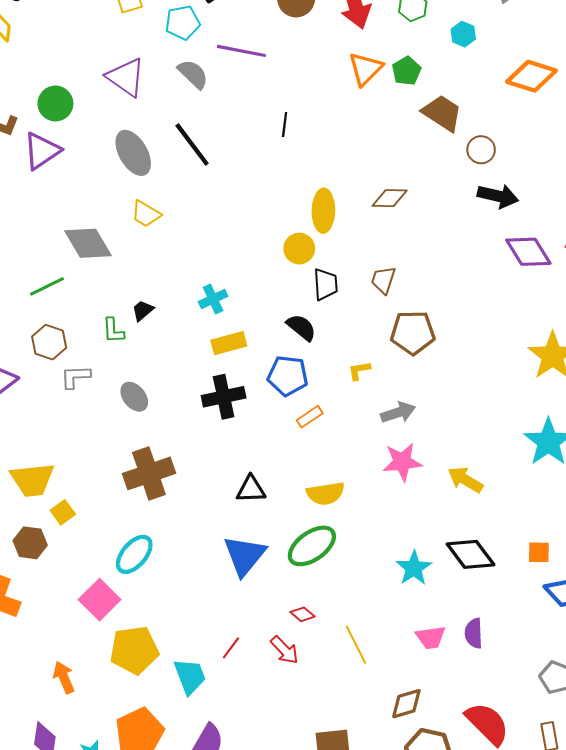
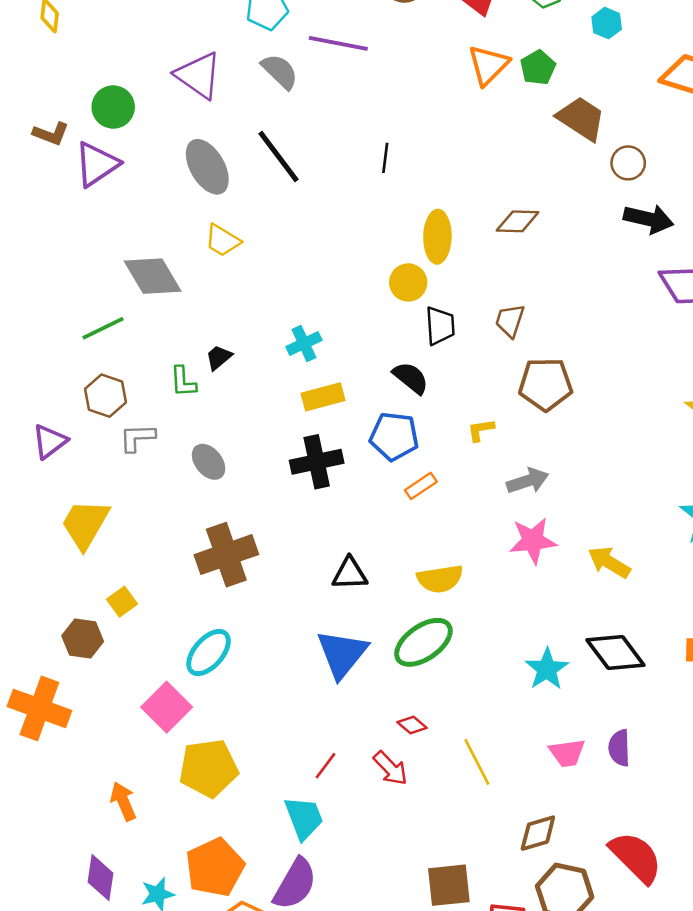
black line: (285, 125) -> (385, 158), moved
yellow trapezoid: (32, 480) -> (85, 524), moved, turned 126
cyan trapezoid: (190, 676) -> (304, 818), moved

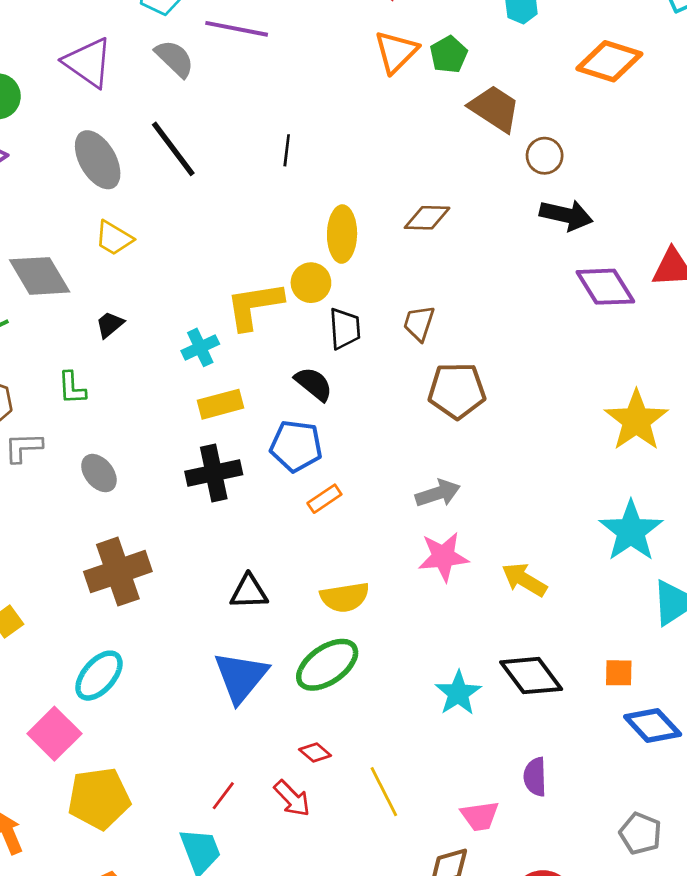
black trapezoid: (219, 357) -> (110, 325), moved
yellow L-shape: (481, 430) -> (254, 306), moved, size x2.0
pink trapezoid: (567, 753) -> (480, 816), moved

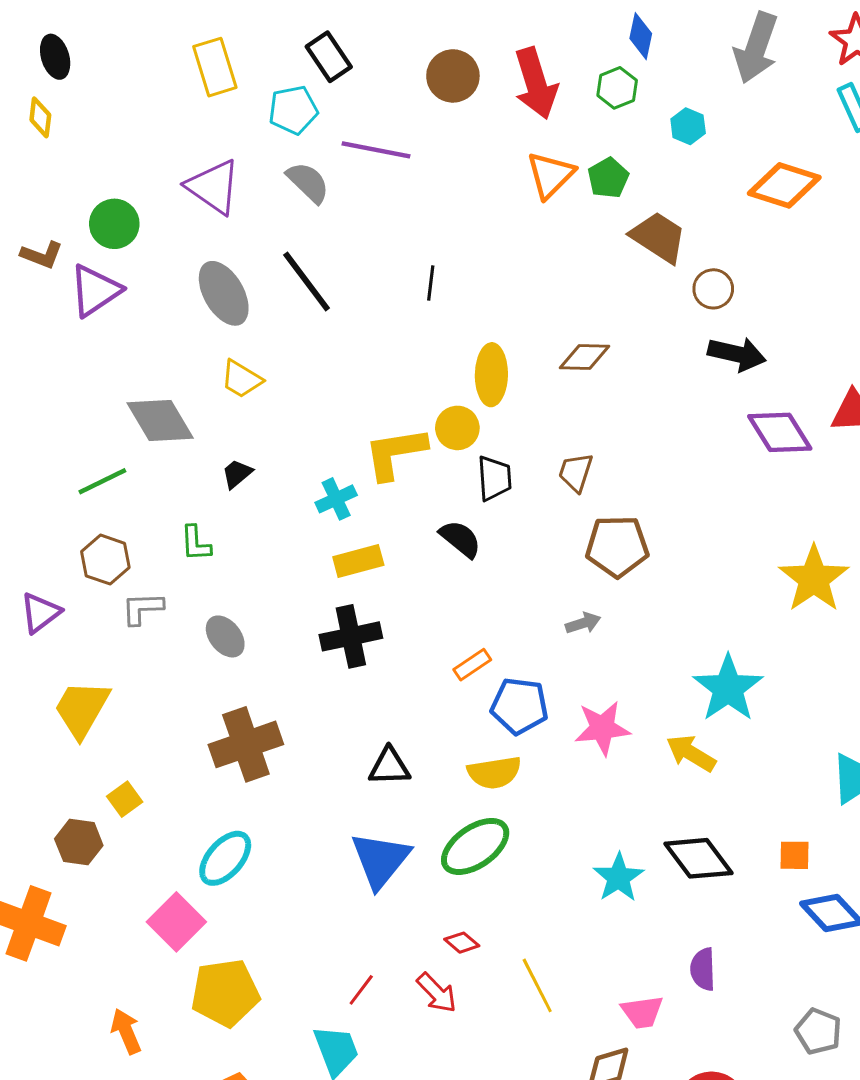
blue pentagon: (296, 446) -> (519, 706), moved
gray arrow: (438, 493) -> (583, 623), moved, size x0.7
cyan star: (631, 531) -> (728, 688), moved

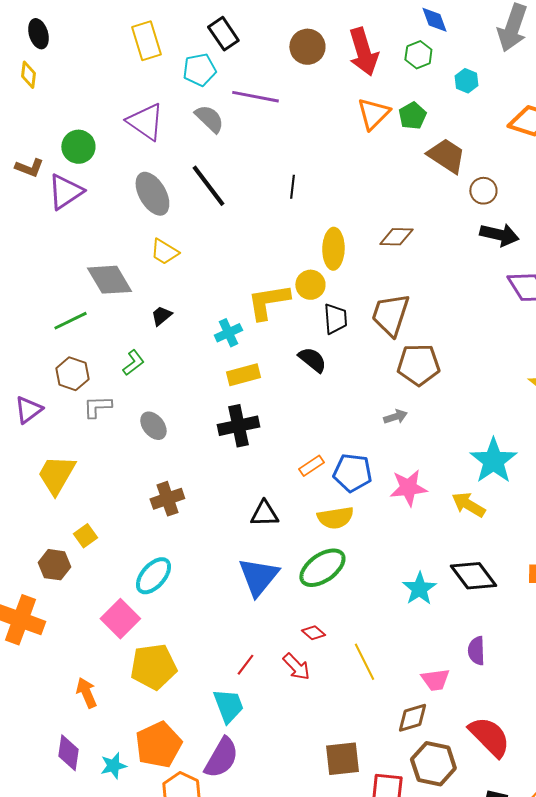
blue diamond: (641, 36) -> (434, 20), turned -32
brown trapezoid: (576, 472) -> (390, 315), size x1.6
green L-shape: (196, 543) -> (133, 363), turned -124
orange rectangle: (472, 665) -> (311, 466), moved
brown cross: (246, 744) -> (167, 499), size x0.7

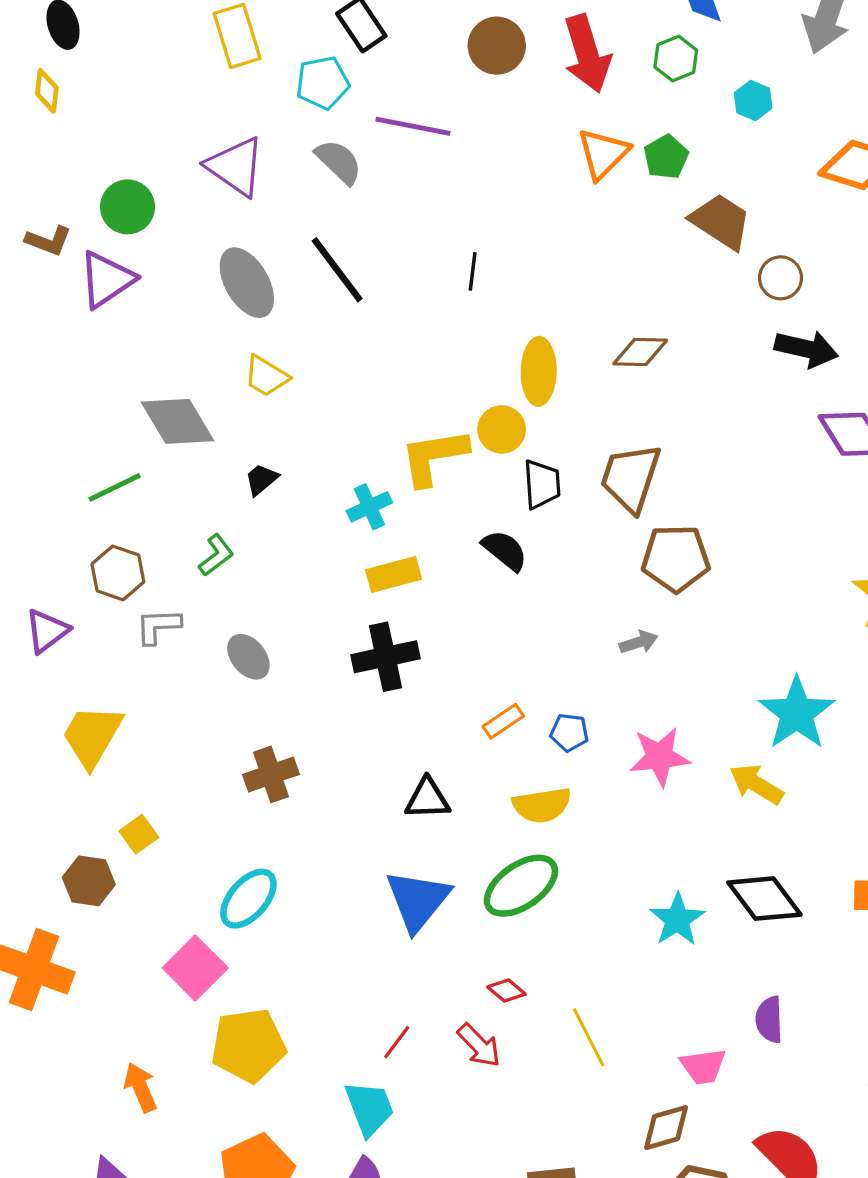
blue pentagon: (352, 473) -> (569, 733), size x0.6

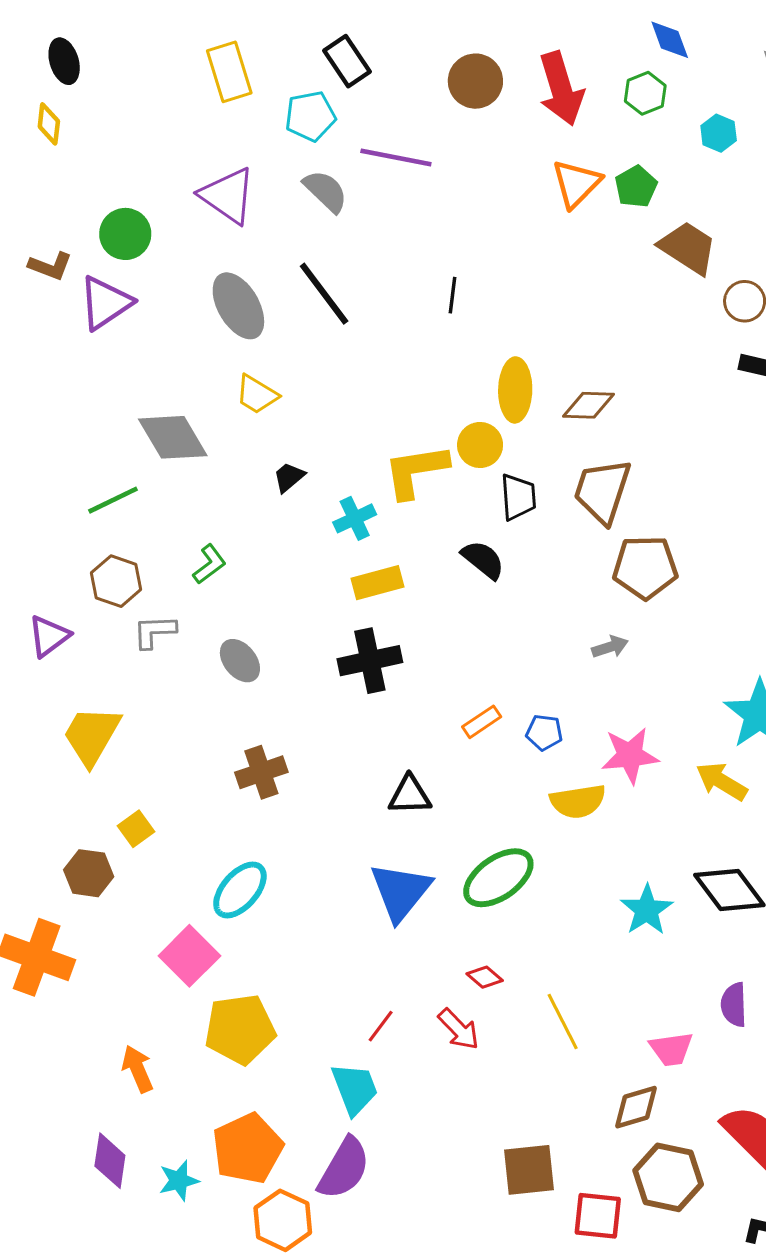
brown diamond: (640, 352) -> (589, 405), moved
black trapezoid: (261, 479) -> (289, 477), moved
yellow semicircle: (542, 805) -> (578, 801), moved

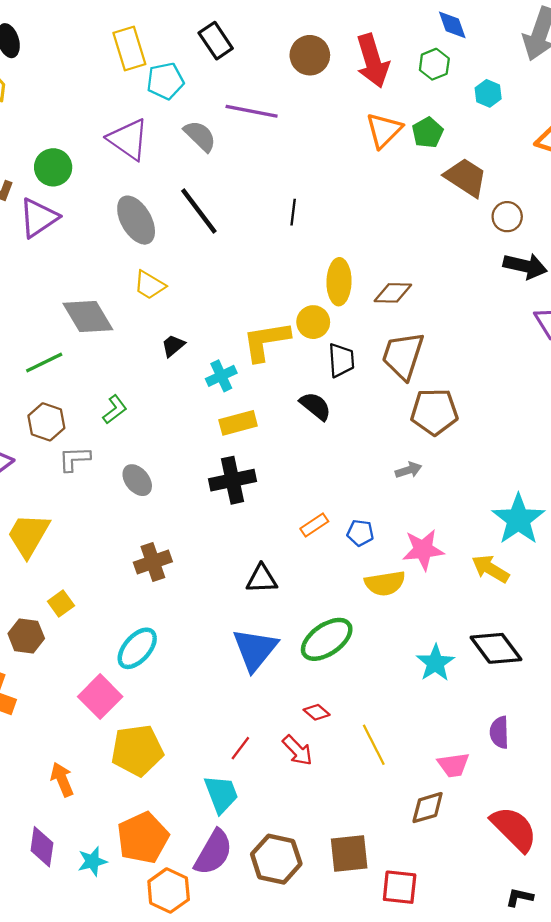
cyan pentagon: (310, 116) -> (165, 81), moved
brown hexagon: (668, 1177) -> (276, 859), moved

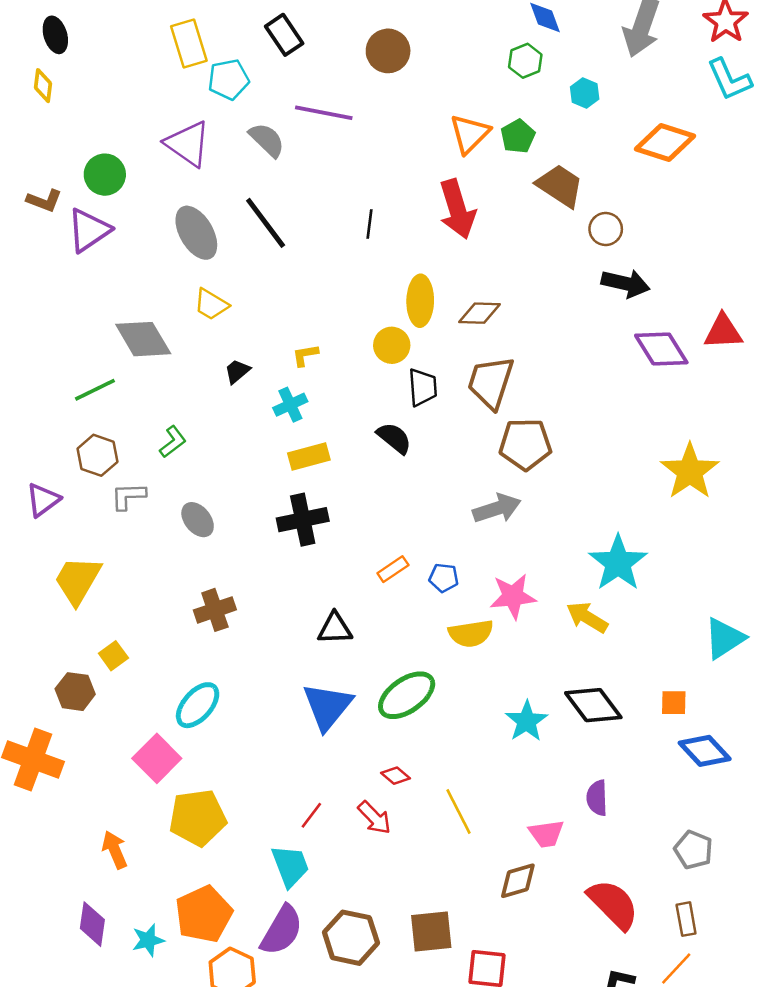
red arrow: (373, 61) -> (457, 209), moved
yellow L-shape: (266, 341) -> (305, 355), moved, size x0.5
gray arrow: (409, 470) -> (497, 509), size x1.6

